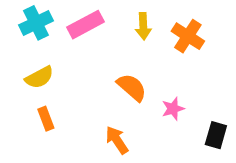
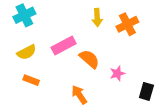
pink rectangle: (86, 25) -> (64, 45), moved
orange cross: (188, 36) -> (127, 24), turned 30
orange rectangle: (46, 119) -> (31, 80), turned -48

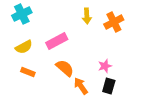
orange semicircle: (89, 59) -> (65, 68), moved
black rectangle: (146, 91) -> (109, 86), moved
orange arrow: (79, 95) -> (81, 86), moved

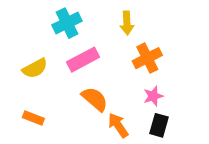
cyan cross: (22, 14) -> (67, 23), moved
orange cross: (114, 22) -> (147, 58), moved
orange rectangle: (28, 72) -> (33, 118), moved

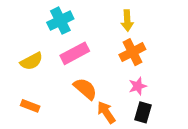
yellow arrow: (127, 23) -> (127, 21), moved

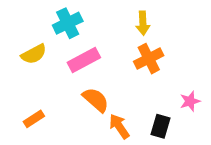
yellow semicircle: (31, 61) -> (34, 54), moved
pink star: (138, 86) -> (190, 101), moved
orange rectangle: (30, 106) -> (34, 119), turned -54

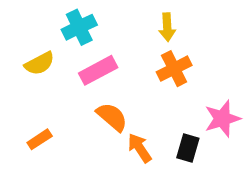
pink star: (190, 101) -> (222, 119), size x1.5

